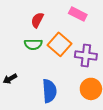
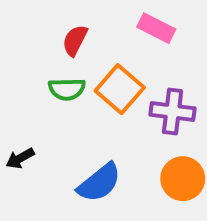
blue semicircle: (49, 91) -> (99, 183), turned 55

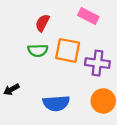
orange square: (120, 89) -> (68, 50), turned -30
blue semicircle: (99, 183) -> (56, 103), turned 35

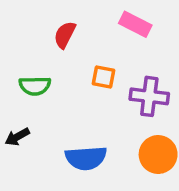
green semicircle: (38, 50) -> (35, 86), moved
orange square: (68, 50) -> (104, 77), size x0.6

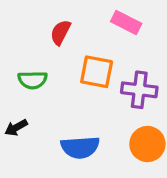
orange square: (104, 77) -> (97, 72), size x1.5

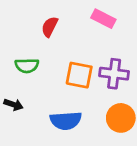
orange square: (97, 72) -> (79, 75), moved
black arrow: (16, 128) -> (13, 105), turned -132

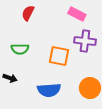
red semicircle: (50, 27) -> (28, 13), moved
purple cross: (114, 74) -> (85, 41), moved

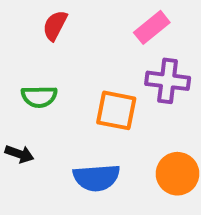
pink rectangle: (77, 14) -> (152, 27), turned -66

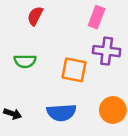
pink rectangle: (152, 27) -> (97, 17), turned -30
black arrow: (19, 154) -> (13, 114), moved

